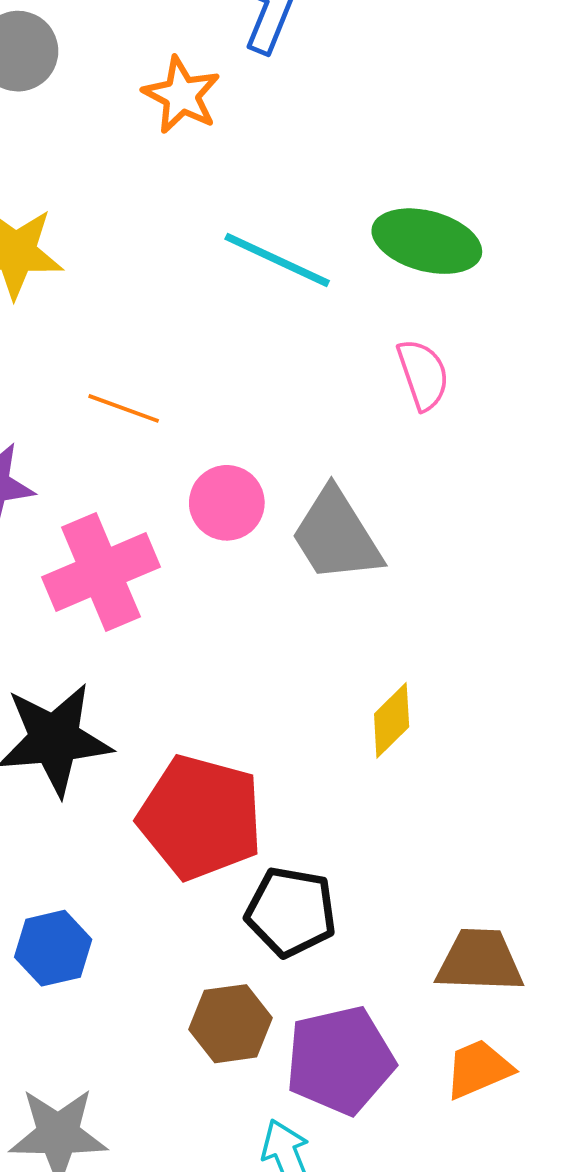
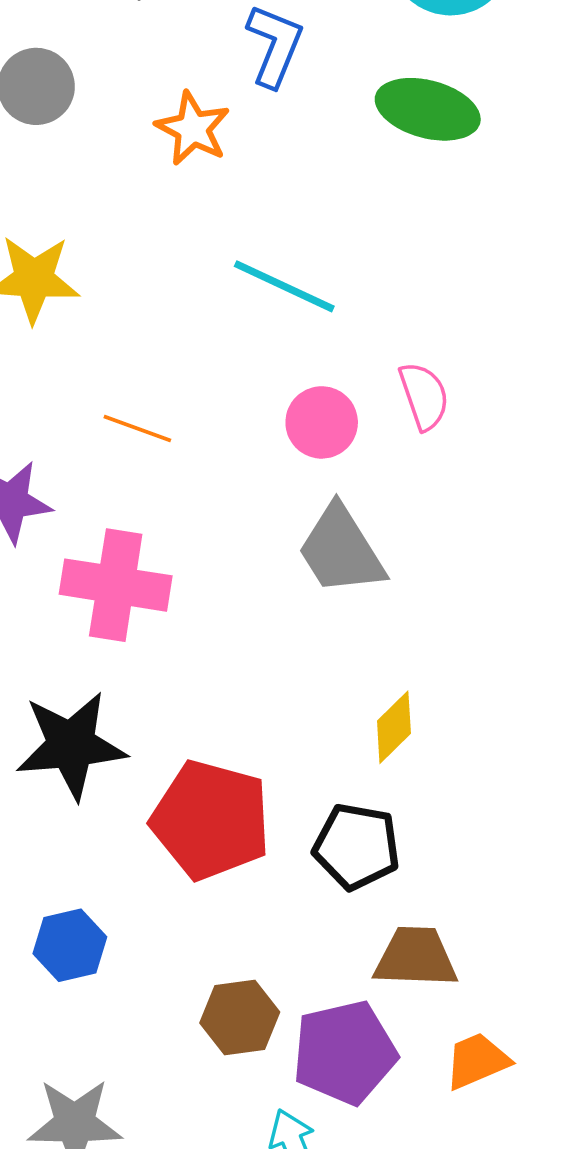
green ellipse: (427, 241) -> (428, 109), moved
pink circle: (227, 503) -> (322, 422), moved
pink cross: (101, 572) -> (116, 585), turned 32
black pentagon: (291, 912) -> (357, 846), moved
brown trapezoid: (480, 961) -> (416, 957), moved

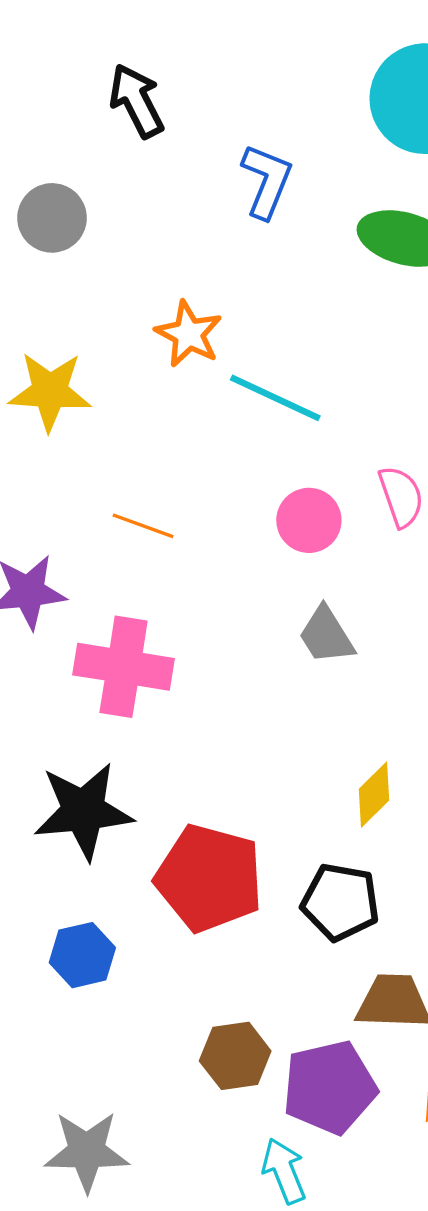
orange star: (193, 129) -> (189, 334), moved
gray trapezoid: (341, 550) -> (326, 635), size x0.7
blue hexagon: (70, 945) -> (82, 955), moved

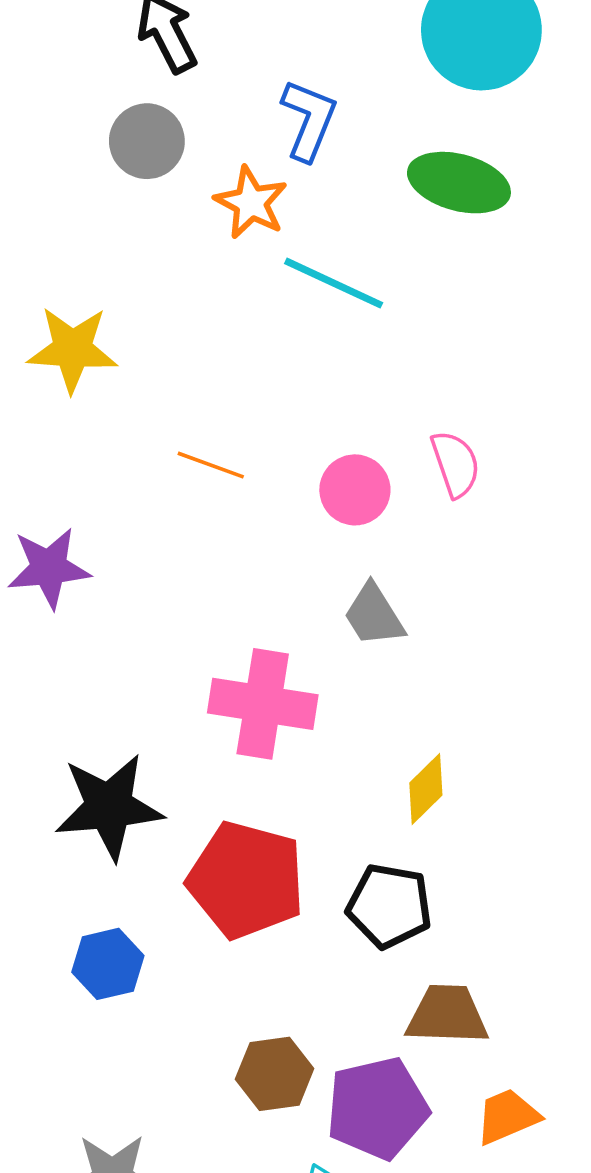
gray circle: (52, 218) -> (147, 141), moved
orange star: (189, 334) -> (251, 203), moved
cyan line: (275, 398) -> (334, 283), moved
orange line: (143, 526) -> (211, 465), moved
pink cross: (124, 667) -> (263, 704), moved

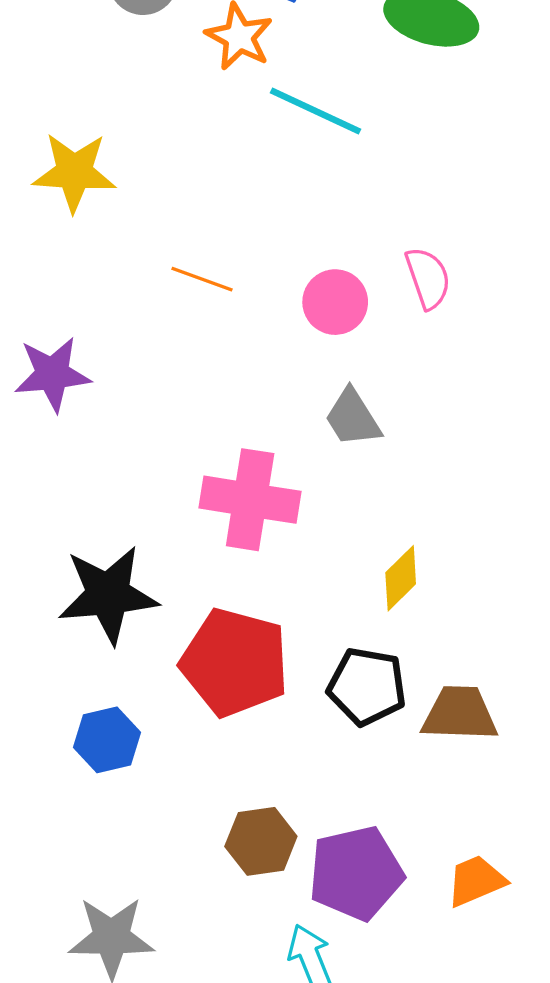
brown trapezoid: (447, 1015) -> (460, 714), moved

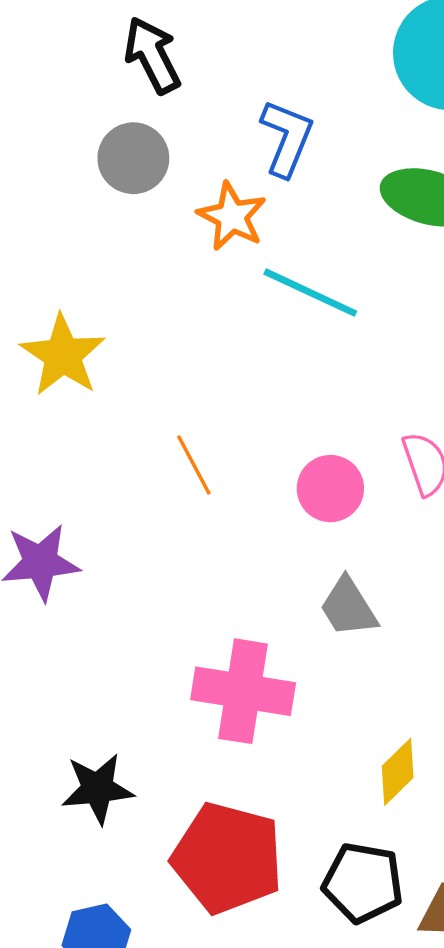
yellow star: (74, 172) -> (63, 355), turned 30
orange line: (202, 279) -> (194, 465), turned 42
black star: (108, 595) -> (98, 789), size x0.7

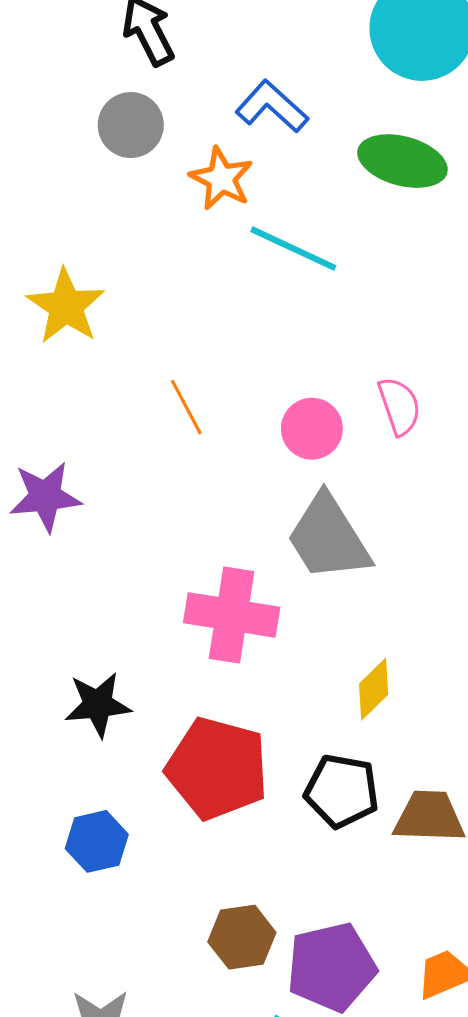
blue L-shape: (287, 138) -> (272, 107), turned -70
gray trapezoid: (348, 607) -> (328, 538), size x1.6

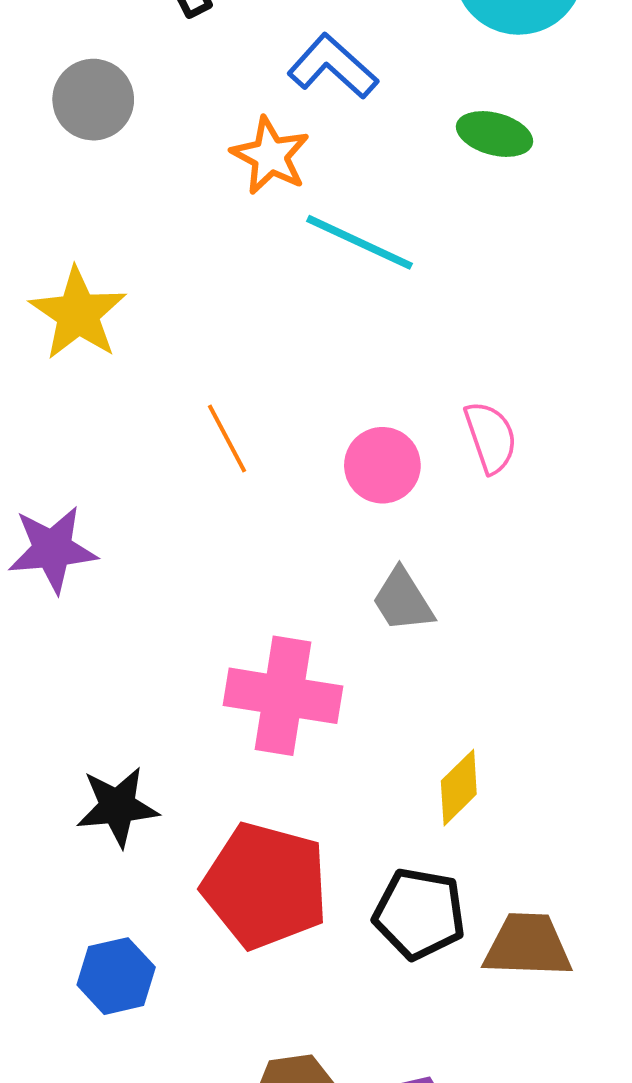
gray circle: (131, 125) -> (93, 100), moved
green ellipse: (402, 161) -> (494, 134), size x0.7
gray trapezoid: (328, 538) -> (403, 600), size x0.6

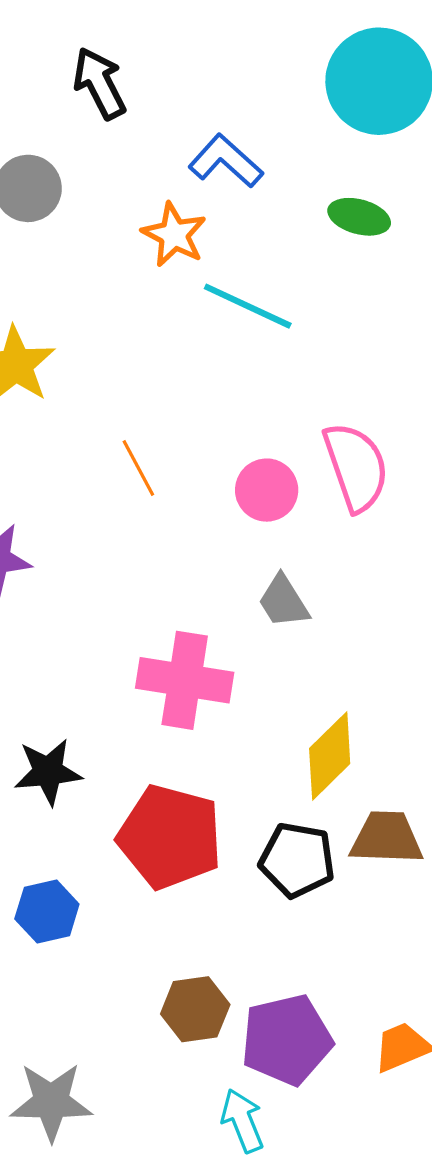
pink semicircle: (491, 437) -> (356, 467), size x1.5
yellow diamond: (459, 788) -> (330, 756), size x1.4
brown trapezoid: (528, 945) -> (386, 838), moved

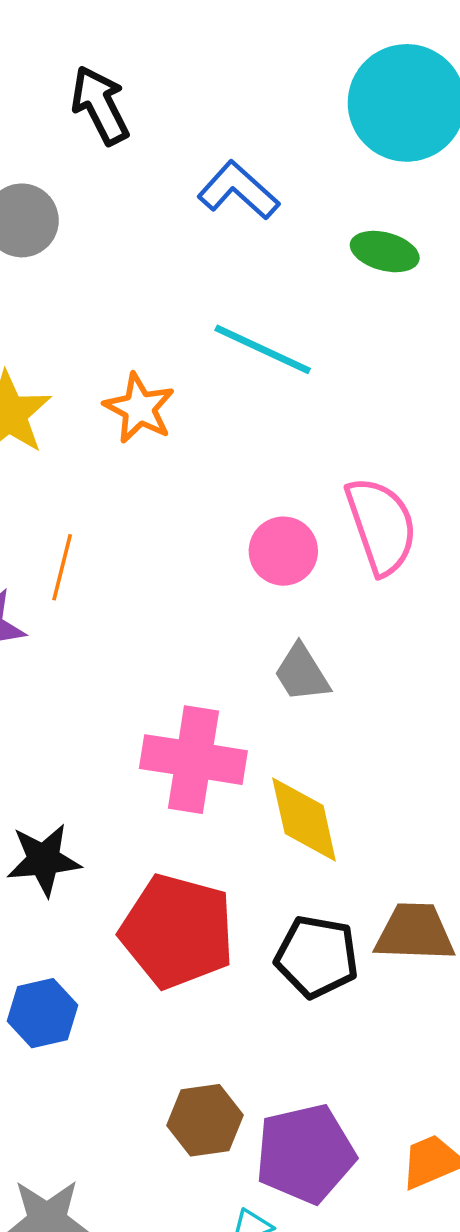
orange star: (174, 235) -> (139, 408), moved
orange line: (138, 468) -> (62, 567), moved, turned 42
yellow diamond: (330, 756) -> (304, 820), moved, turned -58

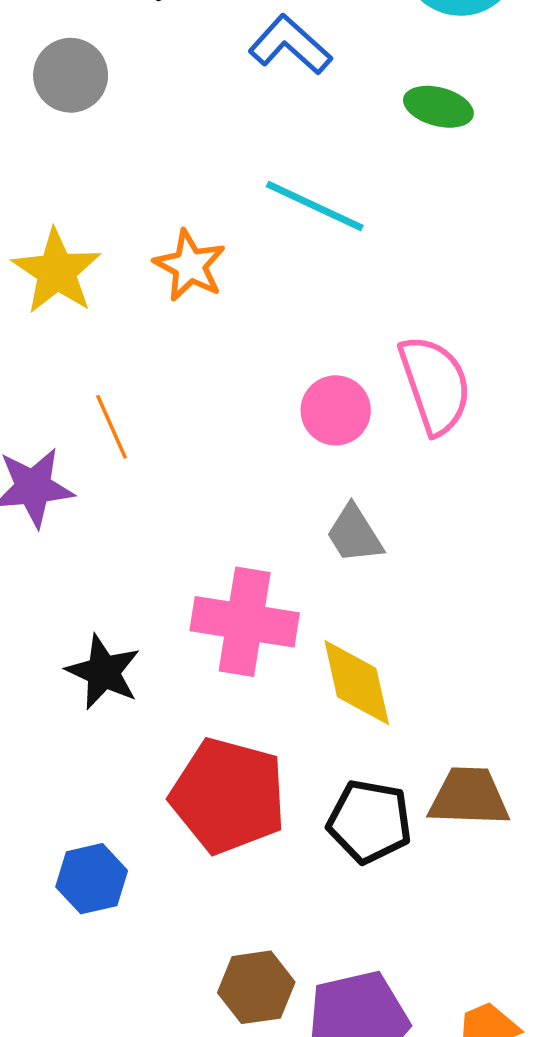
orange line: (62, 567) -> (111, 427), turned -38
black star: (44, 860) -> (103, 672), moved, turned 30

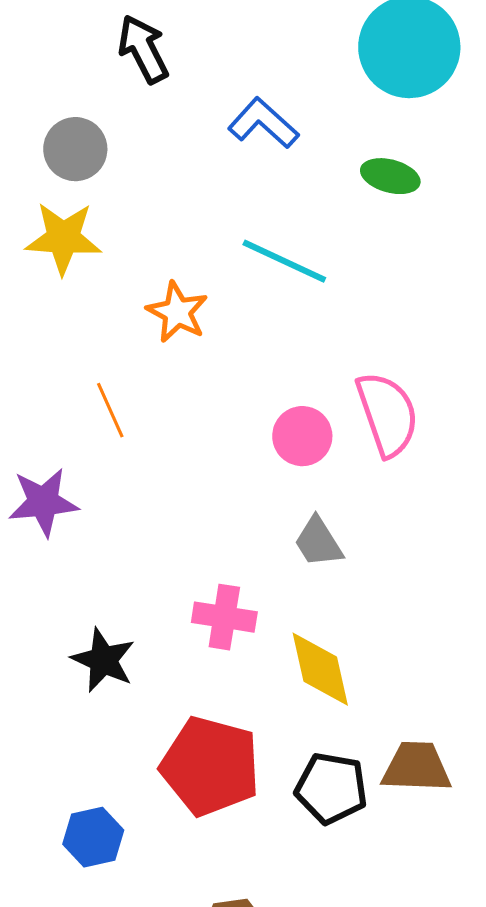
yellow star: (57, 271) -> (63, 238), moved, turned -30
orange line: (111, 427) -> (110, 410), moved
pink cross: (245, 622) -> (224, 617), size x0.7

